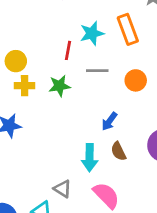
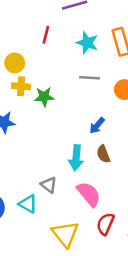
cyan star: (92, 33) -> (87, 43), turned 30
red line: (68, 50) -> (46, 35), moved
green star: (59, 86) -> (44, 97), moved

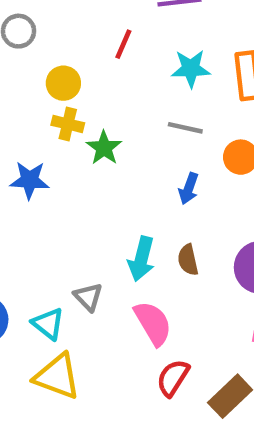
cyan star: (87, 43) -> (191, 69), turned -30
green star: (44, 97) -> (104, 148), turned 30
blue arrow: (97, 126) -> (189, 189), moved, turned -30
yellow triangle: (65, 234) -> (57, 376), moved, turned -40

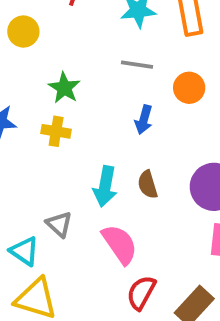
yellow cross: (68, 124) -> (56, 131), moved

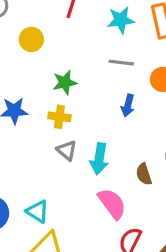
green star: (64, 88) -> (65, 83), turned 30
brown semicircle: (148, 184) -> (144, 174), moved
gray triangle: (59, 224) -> (67, 150), moved

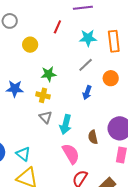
gray line: (121, 63) -> (86, 65), turned -56

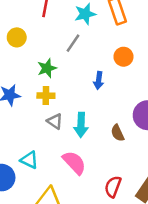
gray line: (86, 65) -> (73, 43), moved
cyan triangle: (23, 154) -> (29, 160), moved
pink semicircle: (71, 154) -> (74, 163), moved

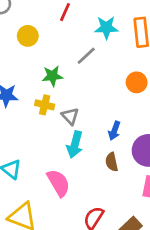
blue arrow: (99, 80) -> (114, 131), moved
gray triangle: (55, 121) -> (70, 116), moved

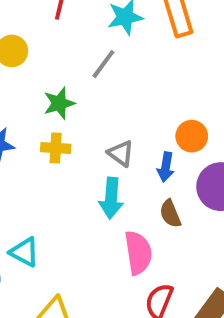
orange circle: (137, 82) -> (192, 136), moved
gray triangle: (70, 116) -> (121, 153), moved
pink semicircle: (58, 183) -> (138, 253), moved, turned 32

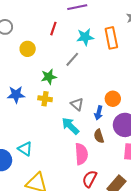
cyan arrow: (111, 198) -> (70, 126), turned 126

